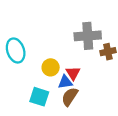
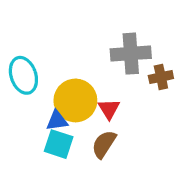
yellow circle: (51, 67) -> (75, 100), size x1.6
blue triangle: (65, 82) -> (57, 121), moved

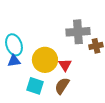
blue triangle: (57, 121) -> (14, 61), moved

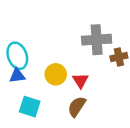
yellow circle: (45, 60) -> (56, 74), size x0.7
cyan square: (35, 86) -> (30, 107), moved

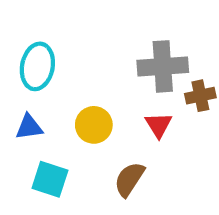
cyan ellipse: (17, 56) -> (37, 66), moved, turned 30
red triangle: (80, 81) -> (159, 125), moved

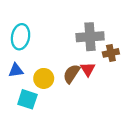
yellow circle: (94, 125) -> (44, 78), moved
brown semicircle: (129, 179) -> (71, 74), moved

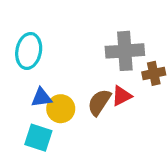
red triangle: (88, 69) -> (122, 96), turned 35
blue triangle: (16, 70) -> (41, 97), moved

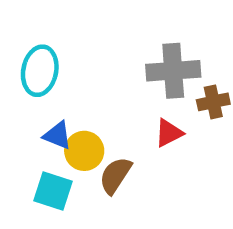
blue triangle: (41, 97) -> (58, 135), turned 30
brown semicircle: (99, 102) -> (115, 175), moved

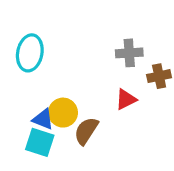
gray cross: (173, 71) -> (129, 53), size x0.7
blue triangle: (58, 135) -> (43, 119), moved

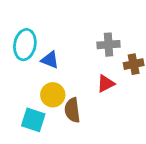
blue triangle: (43, 119) -> (50, 60), moved
brown semicircle: (86, 131) -> (72, 110), turned -40

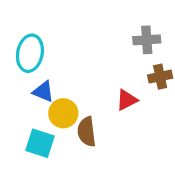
gray cross: (109, 45) -> (147, 40), moved
blue triangle: (50, 60) -> (43, 92), moved

